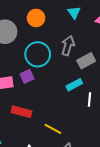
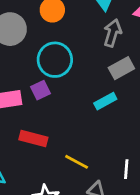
gray arrow: (68, 46) -> (113, 33), moved
white line: (89, 99) -> (126, 169), moved

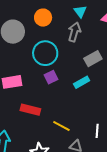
gray arrow: (113, 33) -> (74, 32), moved
purple square: (41, 90) -> (51, 77), moved

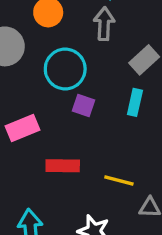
purple square: (51, 77) -> (84, 106), turned -32
cyan rectangle: (82, 82) -> (135, 102), turned -35

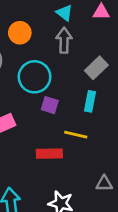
red rectangle: (63, 166) -> (49, 154), moved
yellow line: (119, 180) -> (76, 135), moved

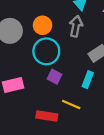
orange circle: (20, 33) -> (43, 25), moved

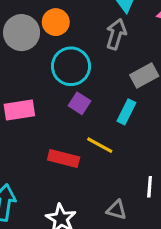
orange circle: (43, 25) -> (56, 22), moved

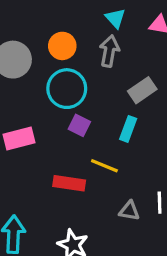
orange circle: (56, 22) -> (62, 46), moved
gray triangle: (117, 210) -> (129, 211), moved

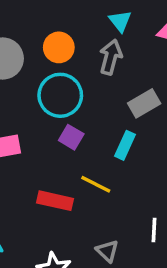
gray triangle: (129, 211) -> (107, 251), moved, turned 30

